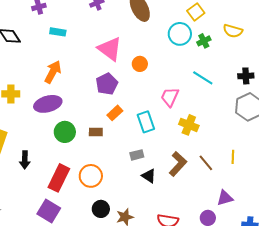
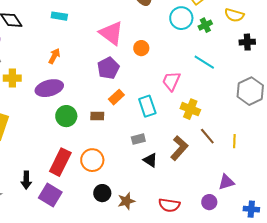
orange arrow: (53, 72) -> (54, 56), size x0.7
black cross: (246, 76) -> (247, 42), moved
black arrow: (25, 160) -> (26, 180), moved
brown line: (206, 163) -> (207, 136), moved

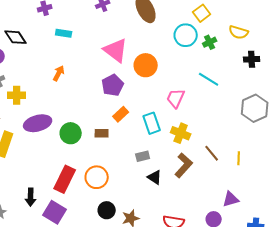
orange circle: (141, 48) -> (146, 65), size x1.5
purple ellipse: (49, 88) -> (38, 123), moved
yellow cross: (190, 109) -> (181, 133), moved

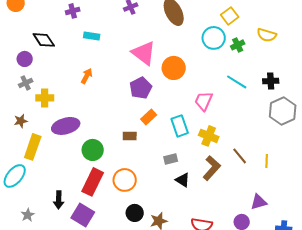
black cross: (252, 59) -> (271, 81), moved
green circle: (71, 133) -> (93, 150), moved

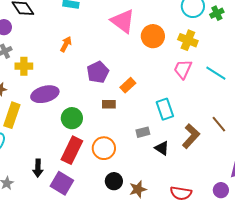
cyan line: (237, 82) -> (216, 73), moved
purple pentagon: (141, 88) -> (98, 72), moved
cyan rectangle: (180, 126) -> (165, 109), moved
yellow cross: (209, 136) -> (188, 40), moved
gray rectangle: (171, 159) -> (143, 132), moved

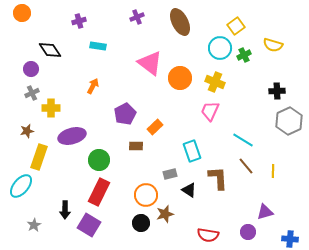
cyan line: (216, 73) -> (243, 140), moved
brown L-shape: (191, 136) -> (218, 178), turned -45
orange circle: (104, 148) -> (146, 195), moved
brown star: (138, 189) -> (165, 214), moved

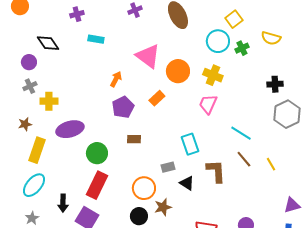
orange arrow: (93, 86) -> (116, 79), moved
orange rectangle: (155, 127) -> (157, 98), moved
yellow line: (273, 171) -> (271, 164), turned -32
cyan ellipse: (21, 186) -> (34, 185), moved
purple triangle: (265, 212) -> (292, 205), moved

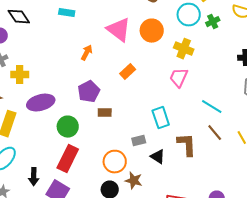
orange circle: (178, 71) -> (152, 31), moved
purple pentagon: (123, 107) -> (89, 92), moved
brown star: (163, 207) -> (134, 181), turned 30

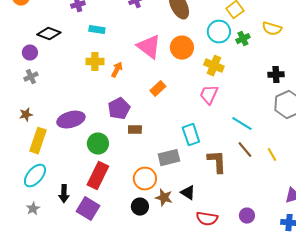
black diamond: (19, 17) -> (49, 34), turned -35
yellow cross: (20, 75) -> (95, 62), moved
gray rectangle: (139, 141) -> (169, 158), size x1.5
black triangle: (158, 157) -> (188, 193), moved

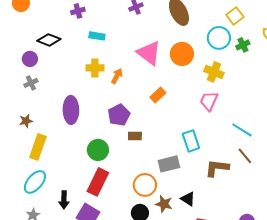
purple ellipse: (71, 120) -> (71, 110), moved, turned -76
brown L-shape: (217, 162) -> (217, 168), turned -80

